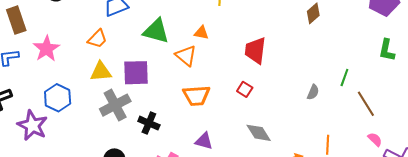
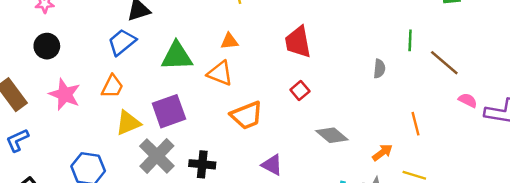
pink star: (46, 49) -> (65, 94), moved
red square: (245, 89) -> (300, 90), turned 35
purple triangle: (204, 141) -> (272, 165), turned 30

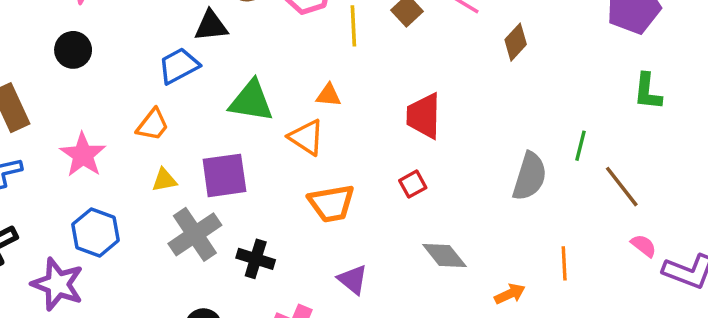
gray semicircle: (379, 69) -> (530, 176), size x1.8
pink star: (65, 94) -> (83, 155), moved
yellow triangle: (128, 123) -> (164, 180), size x0.7

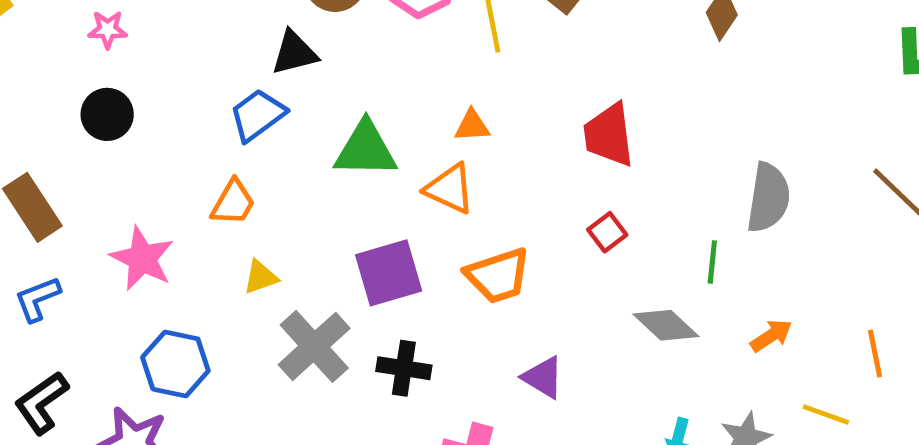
green line: (580, 146) -> (712, 262), moved
purple square: (224, 175) -> (389, 273), moved
orange line: (564, 263) -> (875, 353), moved
orange arrow: (510, 294) -> (771, 336), moved

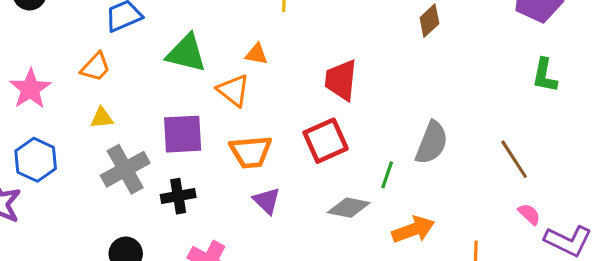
red square: (607, 232) -> (326, 141), size x1.8
gray diamond: (666, 325) -> (349, 208), turned -45
orange arrow: (771, 336) -> (413, 230), size x1.5
black cross: (404, 368) -> (178, 196), turned -32
purple triangle: (543, 377) -> (267, 201), moved

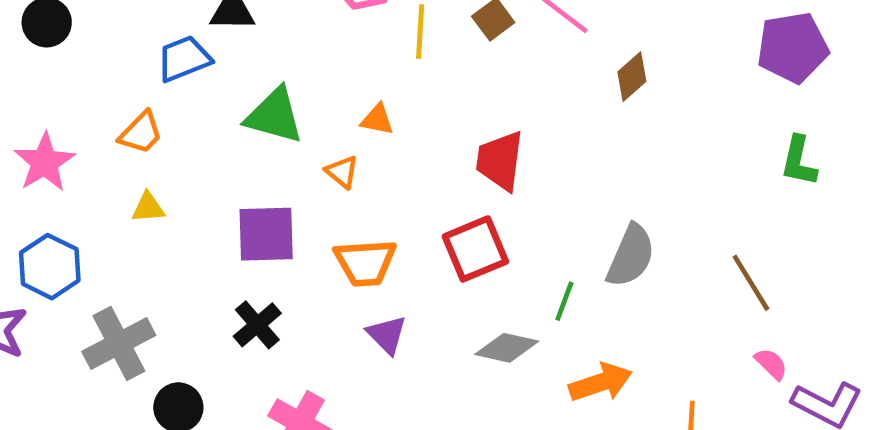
orange triangle: (233, 90) -> (342, 172), size x0.7
gray cross: (125, 169) -> (119, 343), moved
black cross: (178, 196) -> (257, 325), turned -32

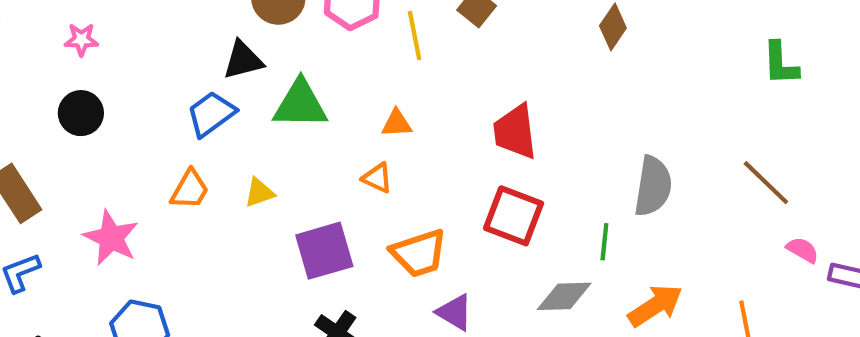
green triangle: (274, 116) -> (300, 104), moved
yellow triangle: (148, 208) -> (259, 193), moved
red square: (475, 249) -> (514, 216), turned -32

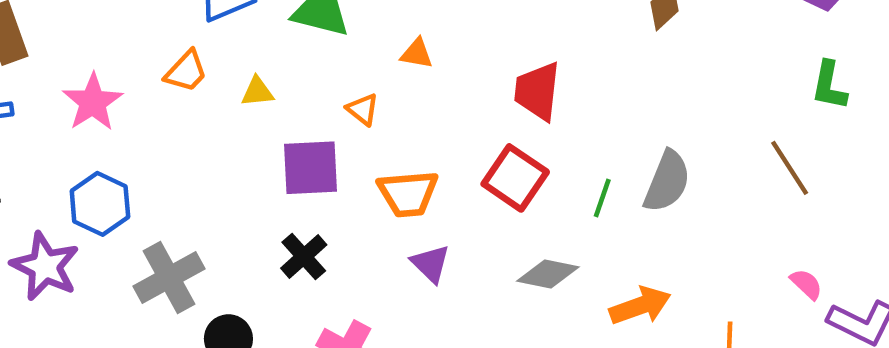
orange triangle: (377, 178) -> (363, 109), moved
brown line: (766, 183) -> (790, 168), moved
green line: (604, 242) -> (602, 198), moved

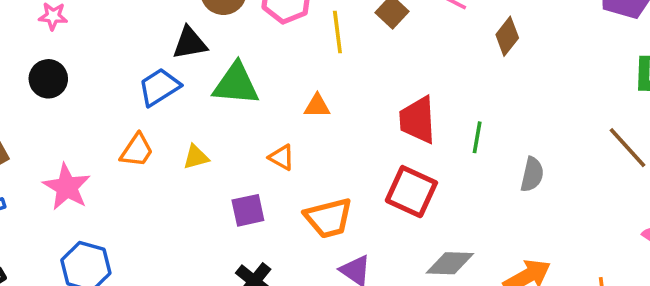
purple square: (310, 168) -> (248, 210), size x0.7
gray semicircle: (667, 181) -> (532, 174), size x0.7
green line: (602, 198) -> (477, 137), moved

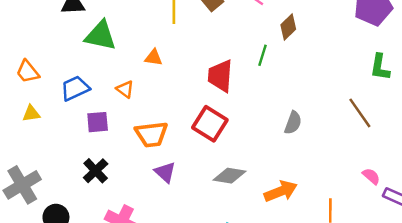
blue trapezoid: (159, 87) -> (75, 88), moved
green line: (477, 137) -> (263, 55), moved
orange trapezoid: (137, 150) -> (28, 72), turned 100
yellow triangle: (196, 157) -> (31, 114), moved

